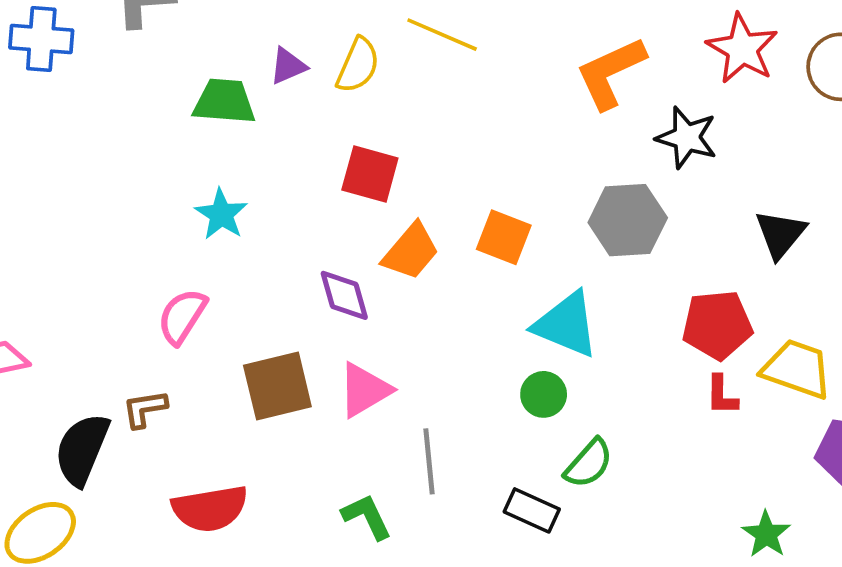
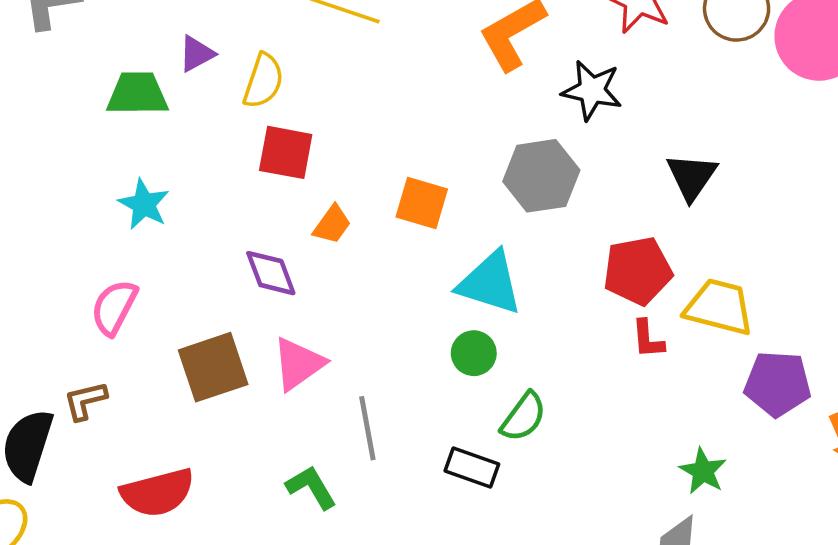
yellow semicircle: (358, 65) -> (263, 81), moved
orange trapezoid: (411, 251) -> (332, 225), size x0.7

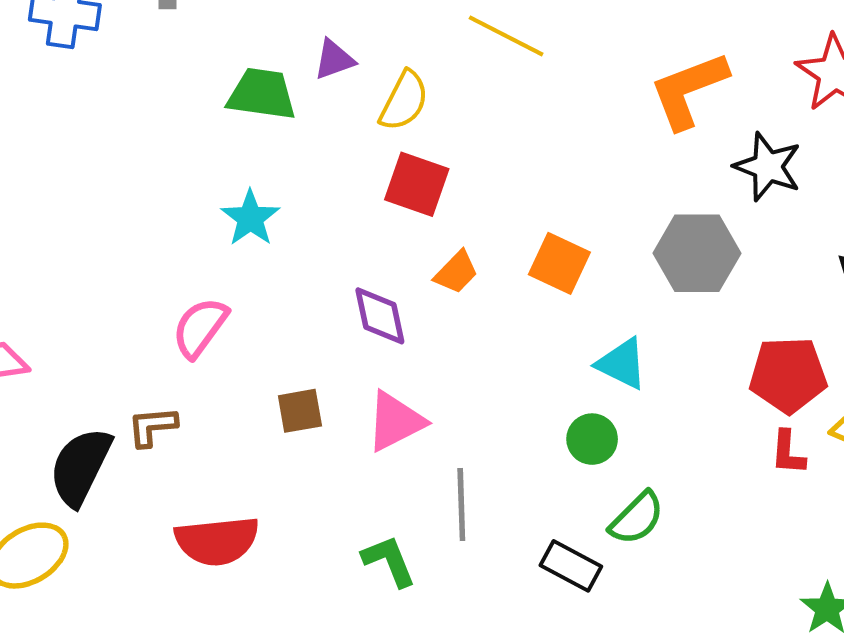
cyan triangle: (490, 283) -> (622, 364), size x0.7
brown square: (213, 367) -> (300, 411), size x0.6

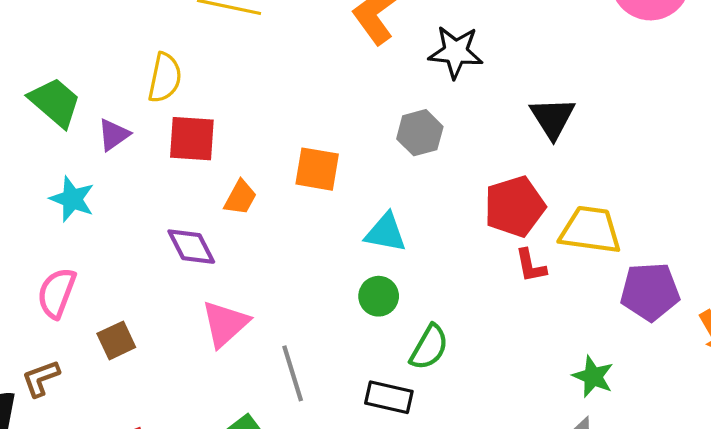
purple triangle: (334, 60) -> (114, 135), moved
green trapezoid: (262, 94) -> (55, 102), turned 48
gray hexagon: (697, 253) -> (420, 133), size x0.7
brown square: (300, 411) -> (116, 340), moved

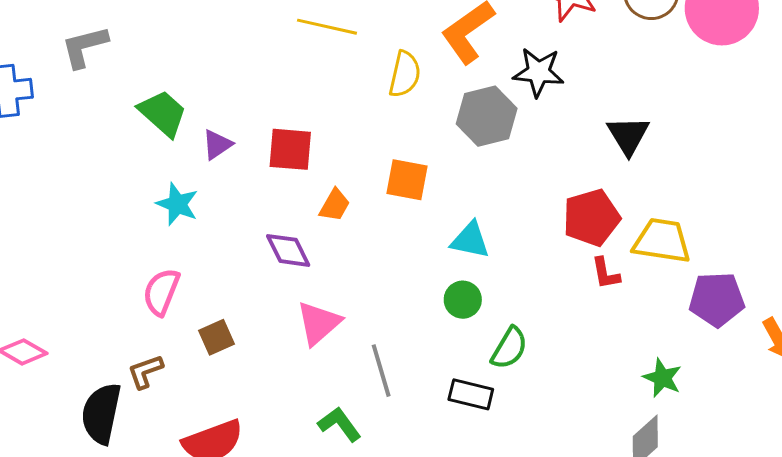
yellow semicircle: (165, 78) -> (405, 74), moved
gray hexagon: (420, 133) -> (487, 116), moved, size x1.4

